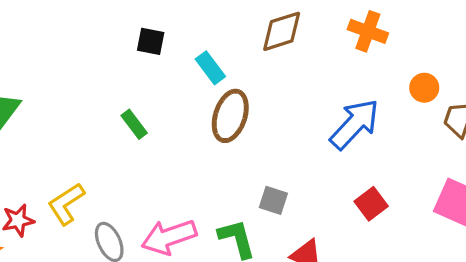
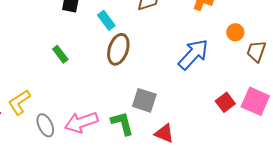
gray square: (273, 200) -> (144, 100), size x1.4
red square: (371, 204) -> (225, 102), moved

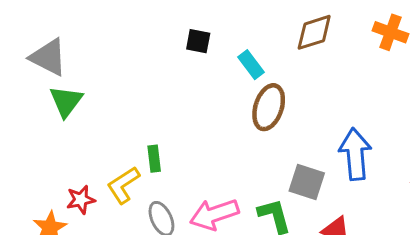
green rectangle: (60, 54) -> (154, 159), moved, turned 30
blue arrow: (193, 54) -> (355, 154), moved, turned -48

